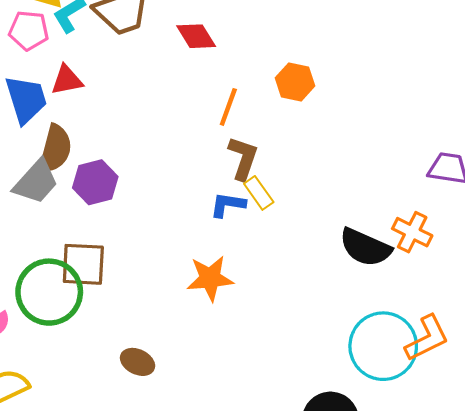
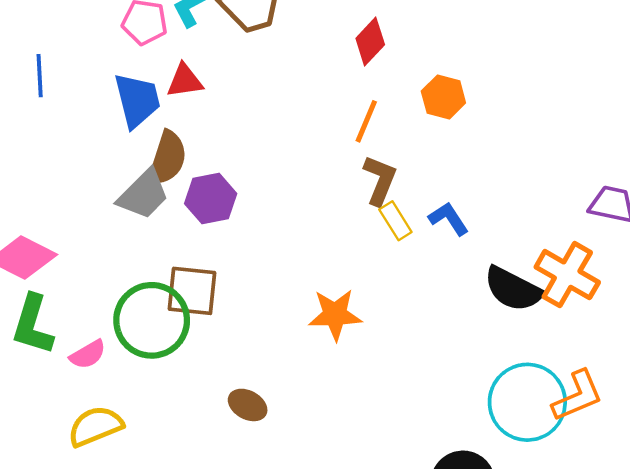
red diamond: (196, 36) -> (370, 41), moved, turned 72
blue L-shape: (228, 205) -> (449, 219), moved, turned 45
orange cross: (412, 232) -> (567, 275), size x1.4

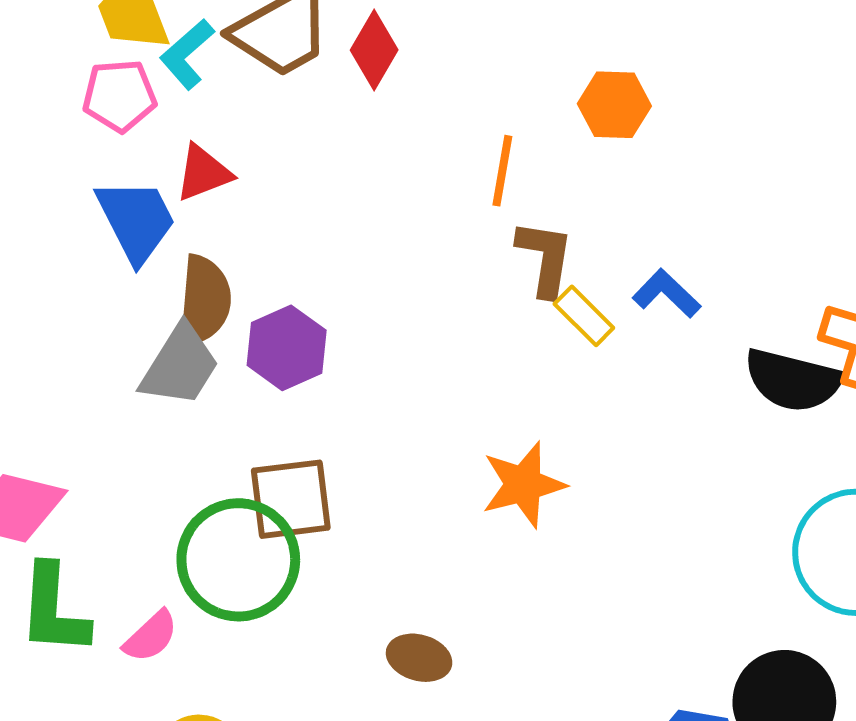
red diamond: (370, 41) -> (374, 50), moved

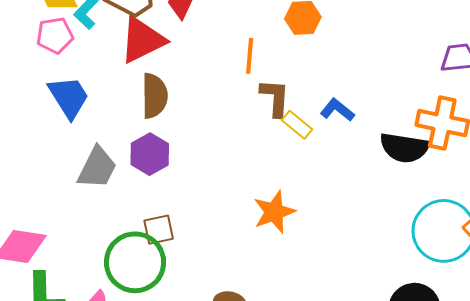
red triangle: (203, 173) -> (142, 40), moved, size x1.6
brown semicircle: (204, 300) -> (154, 96), moved
brown square: (291, 499) -> (159, 230), size x0.7

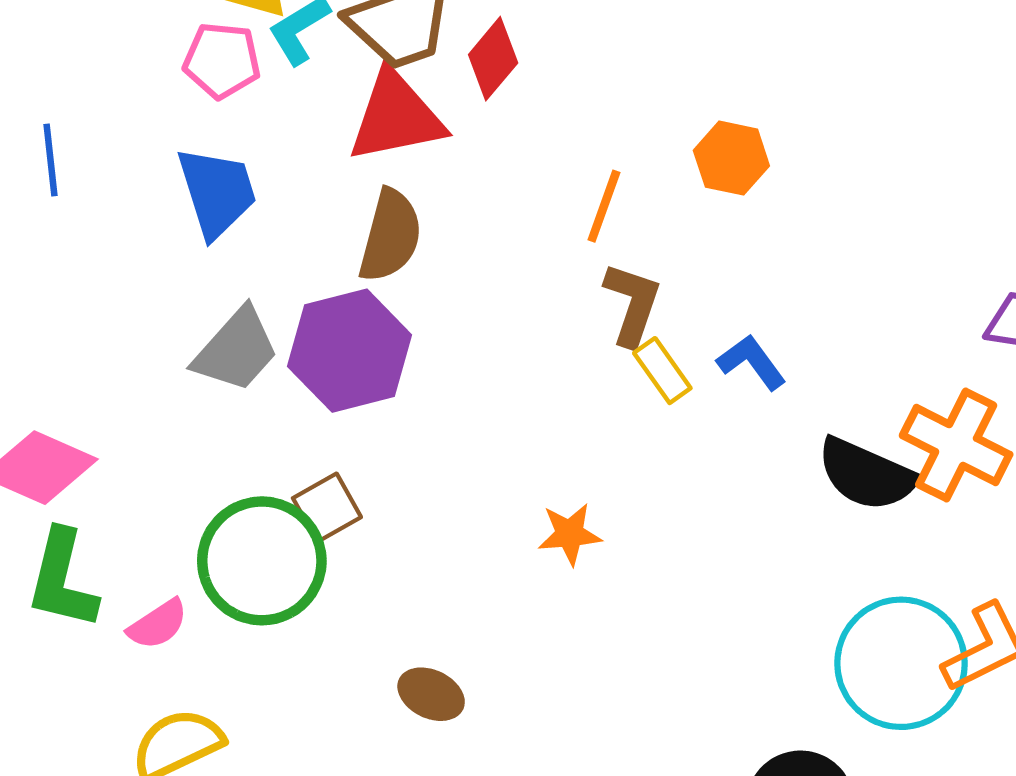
purple hexagon: (150, 154) -> (350, 351), size x1.4
orange star: (274, 212) -> (570, 534), size x0.7
brown square: (159, 230) -> (327, 508), turned -32

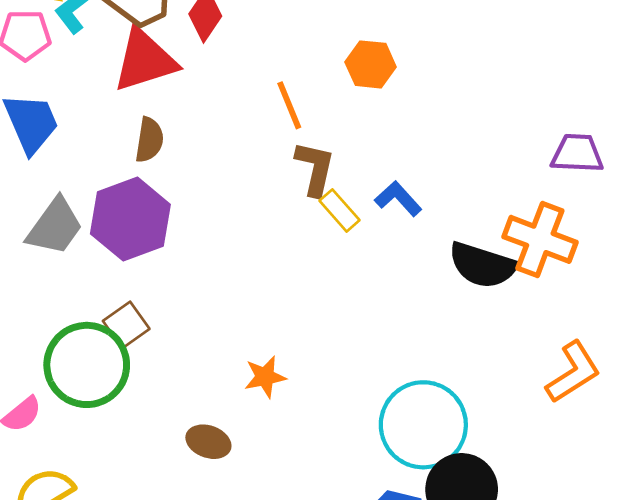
orange line: (604, 206) -> (289, 105), turned -36
brown semicircle: (390, 236) -> (149, 140), size x0.7
orange star: (570, 534) -> (265, 377), moved
cyan circle: (901, 663) -> (423, 425), moved

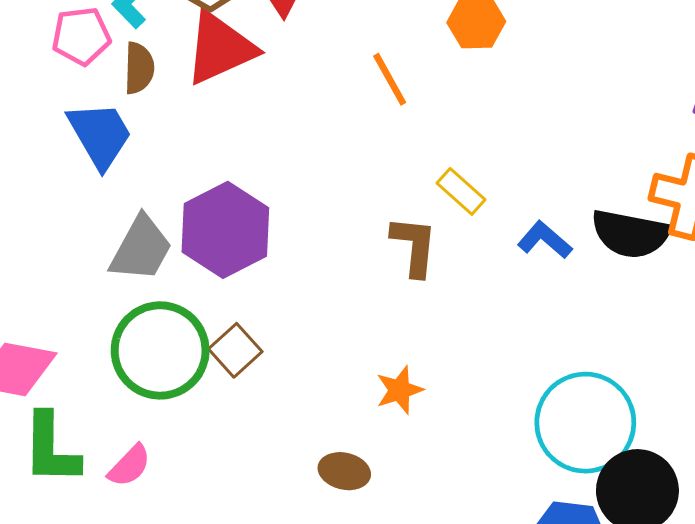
brown semicircle: (149, 140) -> (139, 68), moved
brown L-shape: (315, 168) -> (414, 246), moved
blue L-shape: (398, 199) -> (545, 240), moved
green circle: (87, 365) -> (160, 350), moved

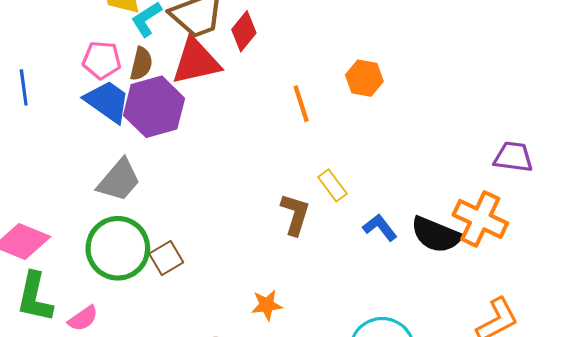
pink pentagon: (81, 36) -> (102, 60), moved
blue trapezoid: (100, 135) -> (107, 101), turned -36
purple hexagon: (225, 230) -> (154, 107), moved

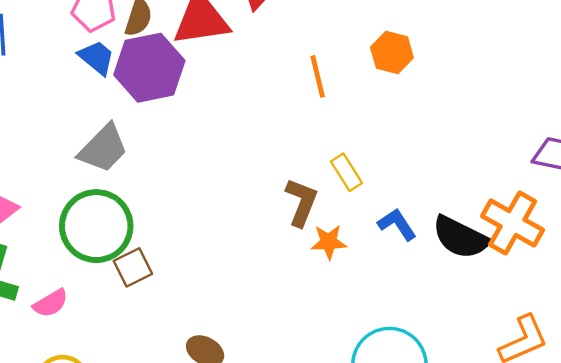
blue trapezoid: (107, 101) -> (97, 58), size x0.7
brown square: (166, 258) -> (133, 267), moved
orange star: (267, 305) -> (329, 242), moved

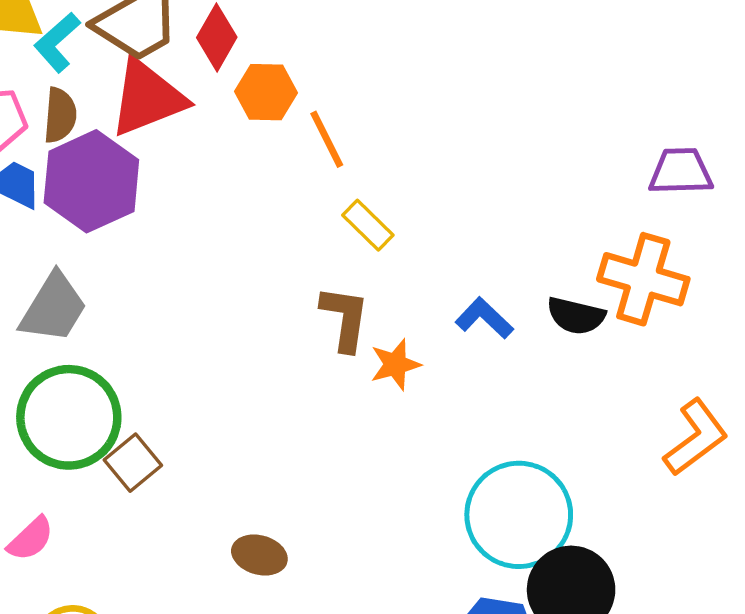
orange hexagon: (392, 52) -> (266, 92), moved
yellow rectangle: (346, 172) -> (368, 225), moved
black semicircle: (460, 237) -> (576, 316), size x0.7

